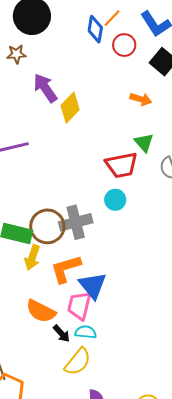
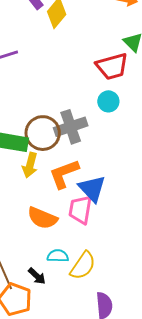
cyan semicircle: (86, 332) -> (58, 256), moved
black arrow: (61, 334) -> (37, 276), moved

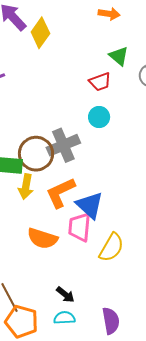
red trapezoid: (112, 66) -> (100, 82), size x0.7
cyan semicircle: (58, 256) -> (64, 318), moved
yellow semicircle: (83, 266) -> (111, 247), moved
black arrow: (37, 276) -> (65, 295), moved

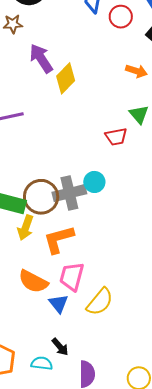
cyan circle: (99, 117) -> (94, 182), moved
blue triangle: (90, 205) -> (59, 304), moved, size x0.7
black arrow: (65, 295) -> (60, 347), moved

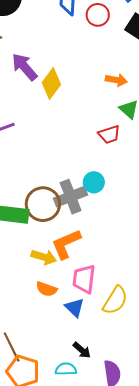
orange arrow: (136, 71) -> (116, 80), moved
yellow arrow: (26, 228) -> (44, 257), moved, turned -85
orange semicircle: (33, 281) -> (47, 289), size x0.7

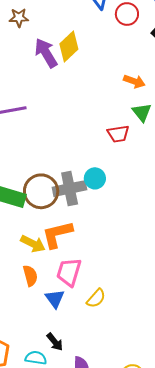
yellow diamond: (51, 83) -> (69, 47), moved
orange semicircle: (47, 289) -> (30, 276), turned -135
yellow semicircle: (115, 300) -> (96, 298), size x0.7

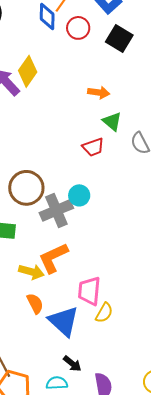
brown circle: (41, 191) -> (26, 188), moved
pink trapezoid: (69, 272) -> (89, 291), moved
blue triangle: (55, 299) -> (64, 321), size x1.6

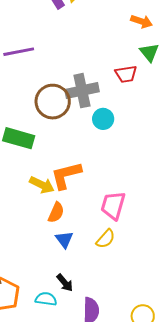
gray cross: (56, 210) -> (82, 91), moved
pink trapezoid: (89, 291) -> (113, 205), moved
orange semicircle: (35, 304) -> (56, 212), moved, turned 40
blue triangle: (64, 321) -> (64, 240), size x0.6

